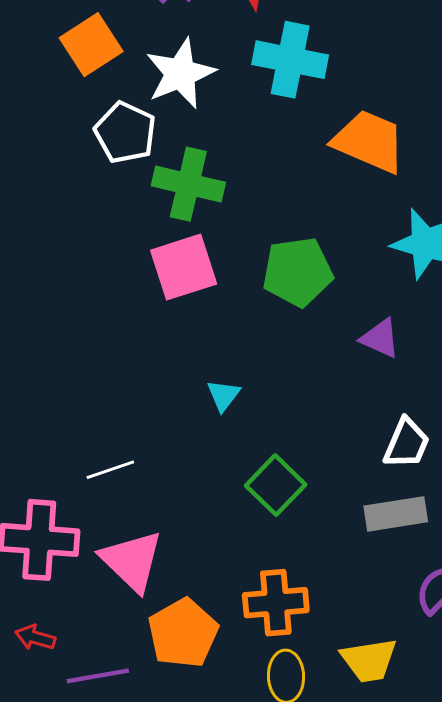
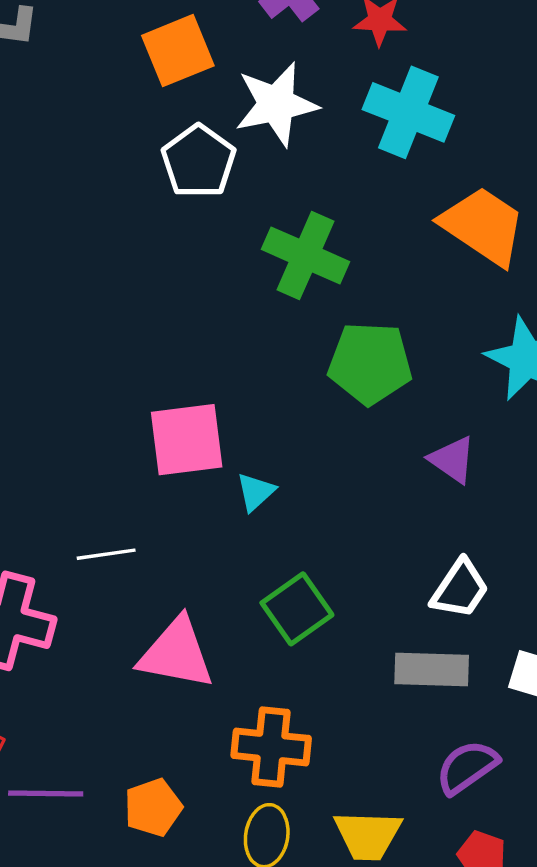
green cross: (188, 184) -> (306, 256), moved
pink square: (184, 267) -> (187, 440), moved
pink triangle: (132, 561) -> (176, 653), moved, turned -44
orange pentagon: (183, 633) -> (153, 807), moved, size x0.7

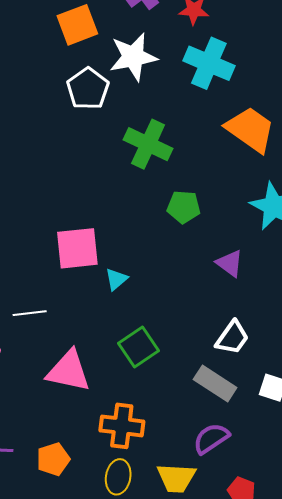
green pentagon: (370, 363) -> (184, 207), size x0.7
gray rectangle: (432, 669) -> (215, 384), turned 30
purple semicircle: (467, 767) -> (211, 438), moved

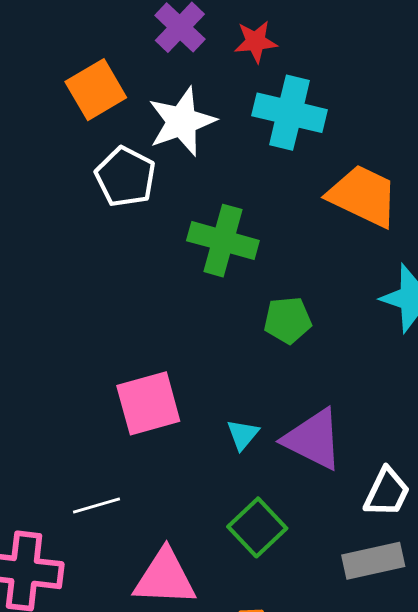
purple triangle: (230, 263) -> (313, 439), moved, size x1.6
cyan triangle: (116, 279) -> (243, 434), moved
gray rectangle: (215, 384) -> (373, 561), turned -36

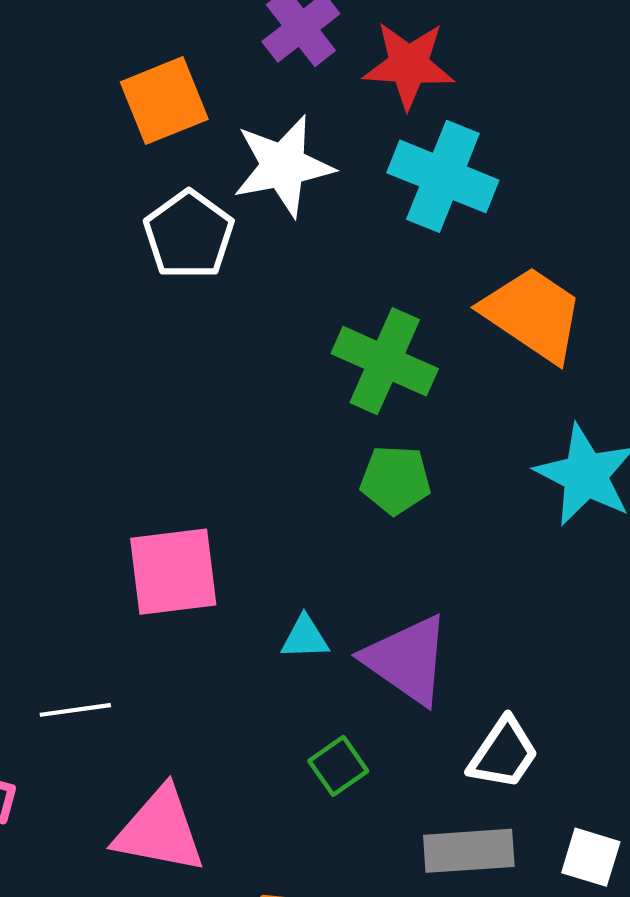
red star: (256, 42) -> (409, 65), size x1.4
green cross: (223, 241) -> (385, 361), moved
cyan triangle: (243, 434) -> (305, 638), turned 40
green square: (257, 527) -> (338, 766), moved, size x0.7

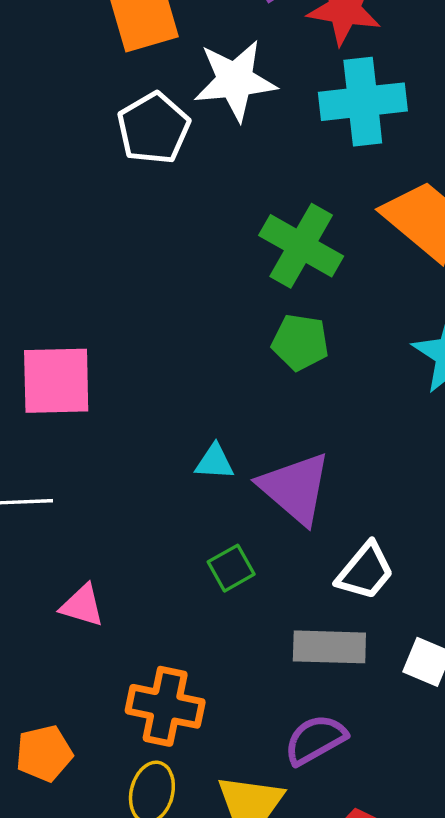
cyan cross: (443, 176) -> (363, 102), turned -34
pink square: (173, 572) -> (56, 381), moved
pink triangle: (160, 830) -> (82, 606), size x0.6

